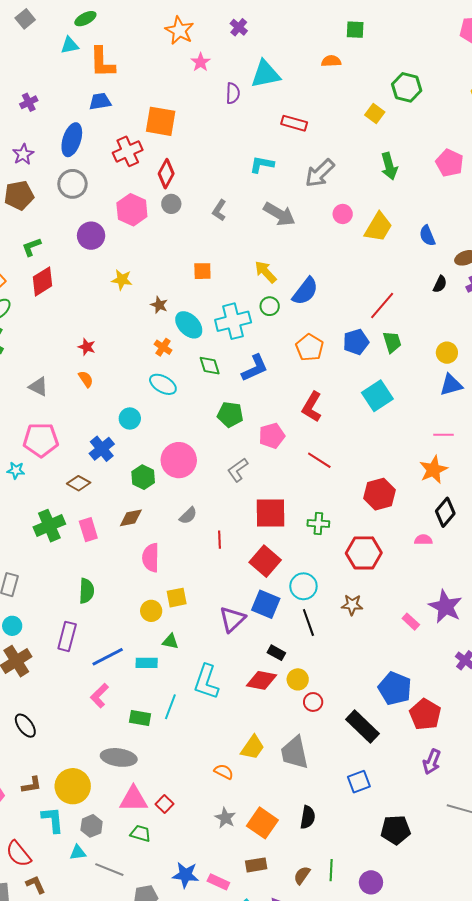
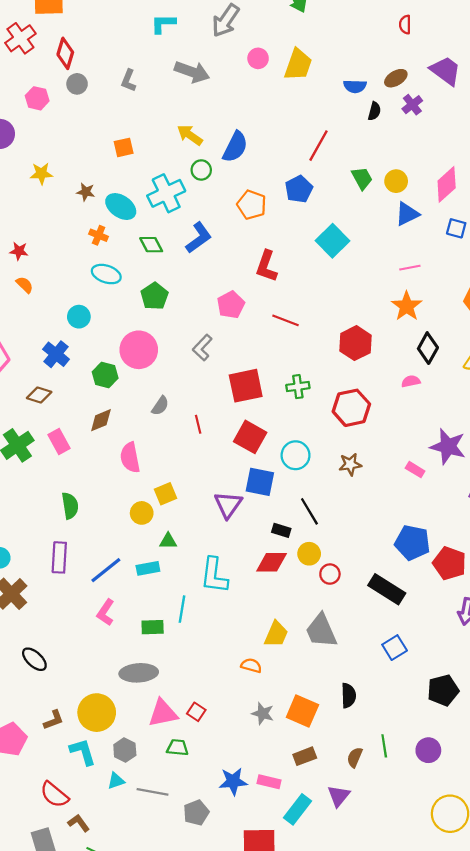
pink hexagon: (132, 210) -> (37, 98), size x0.7
blue semicircle: (427, 236) -> (355, 86), moved, turned -55
green trapezoid: (392, 342) -> (362, 178), moved
green pentagon: (230, 414) -> (154, 296), moved, turned -30
black line: (308, 623) -> (309, 511), moved

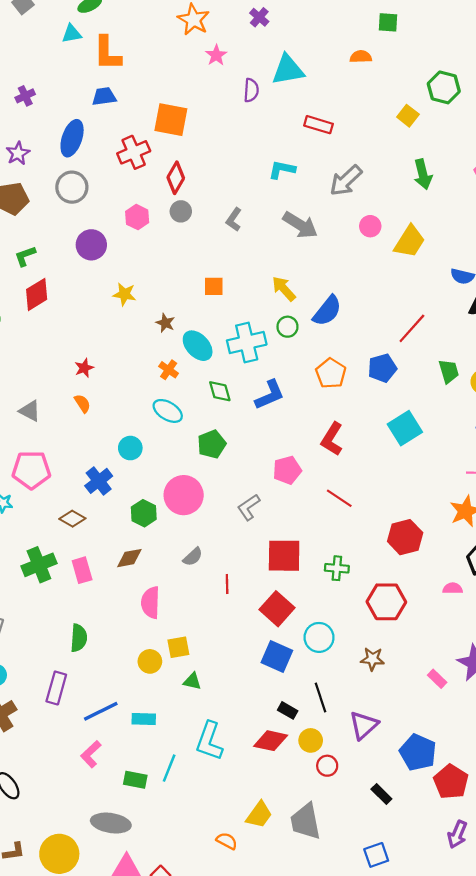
red star: (19, 251) -> (84, 368), turned 30
purple triangle: (228, 505) -> (364, 725), moved
green triangle: (168, 541) -> (192, 681), moved
black rectangle: (387, 589) -> (381, 794), size x0.6

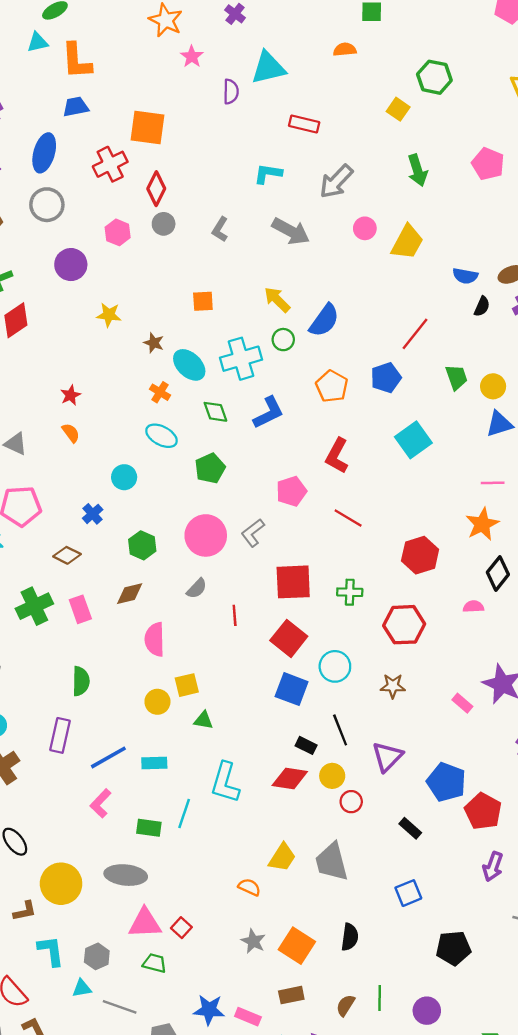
blue cross: (99, 481) -> (93, 514), size x0.7
pink circle: (184, 495) -> (206, 535), moved
yellow circle: (59, 854) -> (61, 884), moved

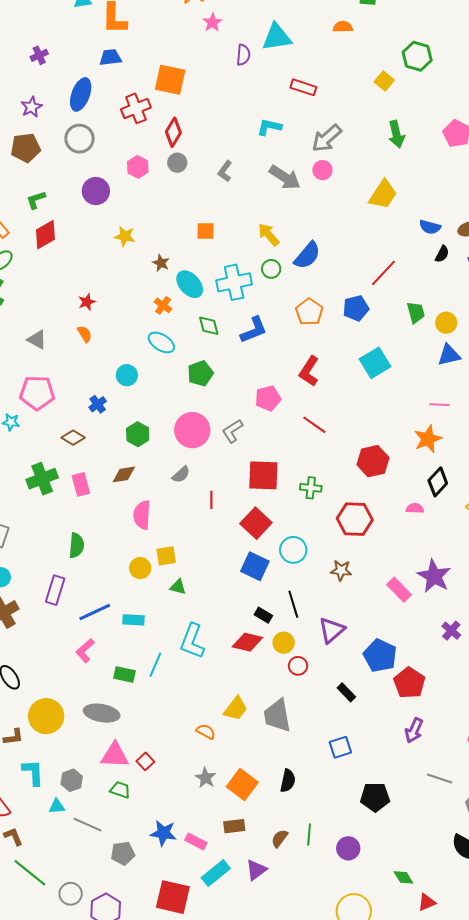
pink circle: (365, 228) -> (322, 170), moved
pink rectangle: (462, 703) -> (399, 590), size x1.4

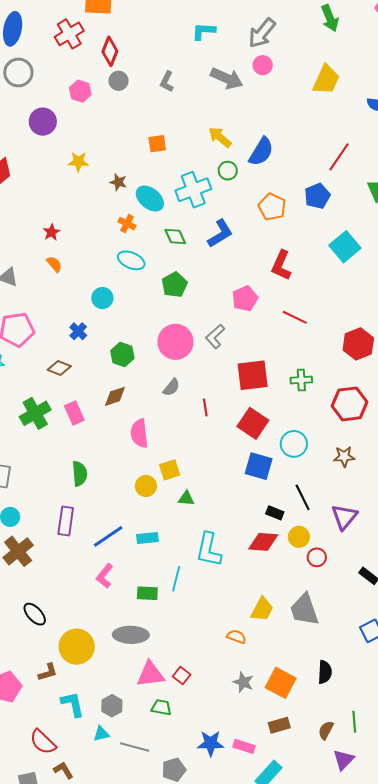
purple triangle: (256, 870) -> (344, 760), moved

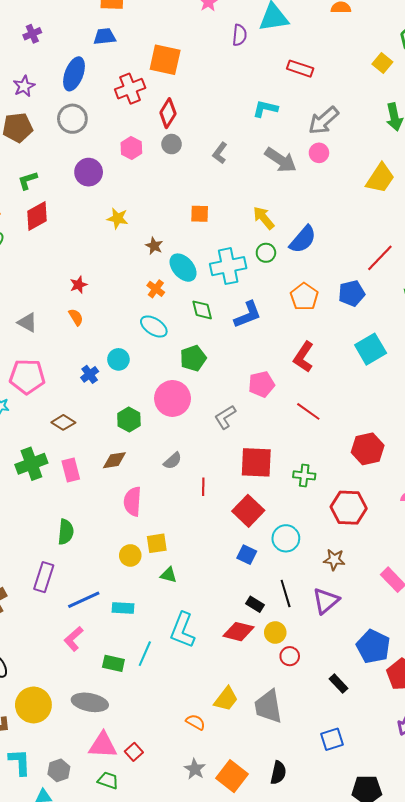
blue cross: (78, 331) -> (90, 374), moved
pink circle: (175, 342) -> (173, 398), moved
blue square: (259, 466) -> (247, 555), size x0.7
purple triangle: (344, 517) -> (326, 601), moved

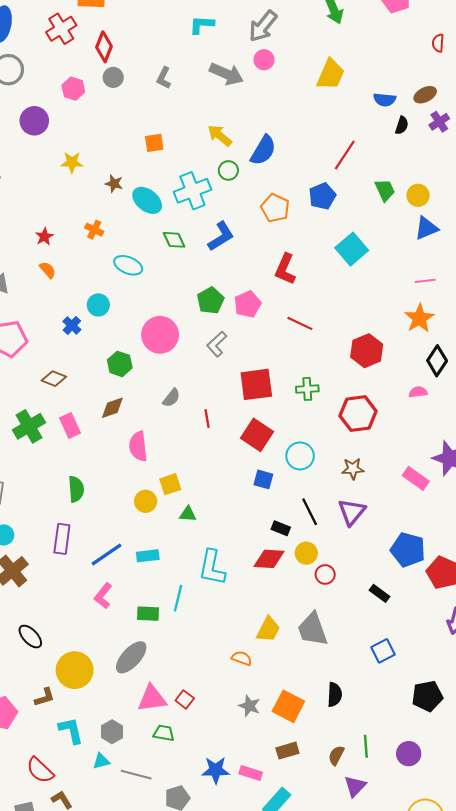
orange cross: (156, 289) -> (94, 230), moved
green pentagon: (193, 358) -> (210, 300), moved
gray ellipse: (90, 702) -> (131, 657), turned -48

